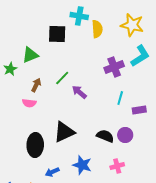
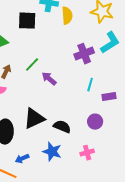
black semicircle: (105, 136) -> (62, 127), moved

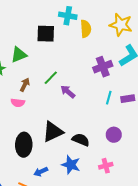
purple rectangle: (109, 97) -> (128, 99), moved

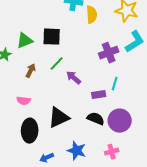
black square: (46, 34) -> (52, 37), moved
purple rectangle: (128, 99) -> (99, 95), moved
pink semicircle: (18, 103) -> (24, 101), moved
purple circle: (114, 135) -> (120, 121), size x1.5
black semicircle: (81, 140) -> (96, 119), moved

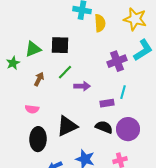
purple arrow: (74, 78) -> (82, 86), turned 140

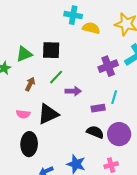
yellow semicircle: (100, 23) -> (91, 28), turned -72
black triangle: (67, 126) -> (48, 114), moved

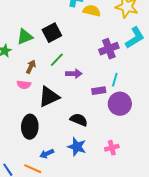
black square: (51, 50) -> (52, 33), turned -30
pink semicircle: (23, 114) -> (24, 85), moved
black semicircle: (95, 132) -> (79, 120), moved
purple circle: (119, 134) -> (120, 104), moved

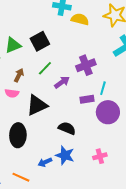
purple cross: (109, 49) -> (86, 65), moved
purple arrow: (74, 74) -> (62, 82), turned -35
blue arrow: (47, 154) -> (45, 162), moved

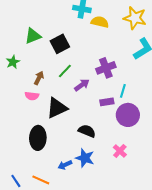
green triangle: (13, 45) -> (33, 36), moved
pink cross: (100, 156) -> (120, 151), moved, turned -32

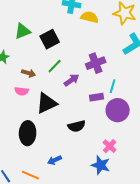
brown arrow: (39, 78) -> (29, 73), turned 80
black semicircle: (87, 131) -> (77, 126), turned 144
blue star: (85, 158) -> (101, 165), moved

